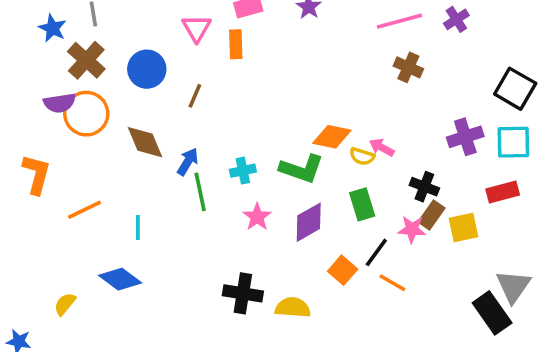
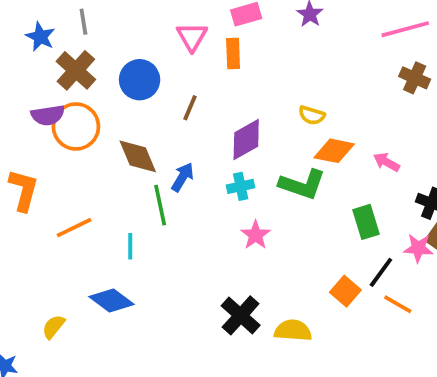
yellow semicircle: (362, 156) -> (312, 115), moved
green line: (200, 192) -> (160, 205), moved
purple diamond: (309, 222) -> (246, 140), moved
black cross: (243, 293) -> (241, 315), turned 33

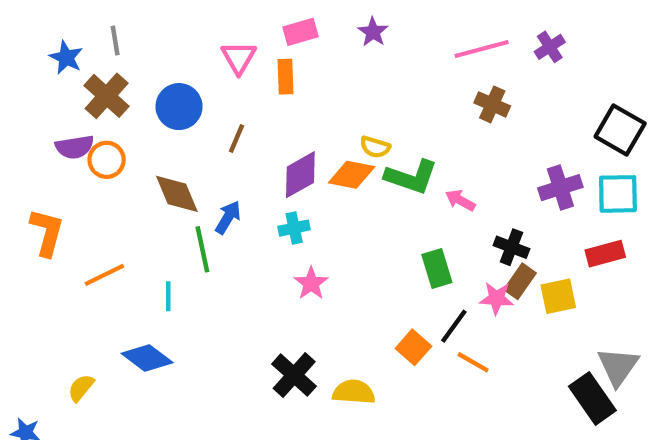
orange circle: (76, 126) -> (107, 160), size x0.7
orange diamond: (334, 151) -> (352, 175), moved
green L-shape: (302, 184) -> (411, 177), moved

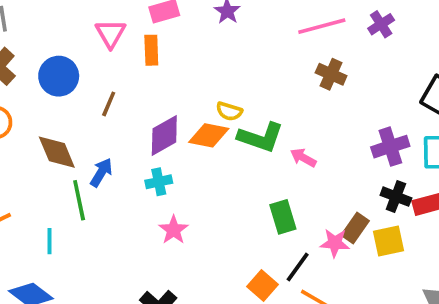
black cross: (511, 247) -> (396, 197), moved

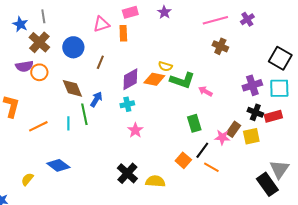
pink triangle: (111, 34) -> (101, 24), turned 42
cyan line: (49, 241) -> (68, 123), moved

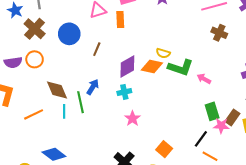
purple semicircle: (24, 66) -> (13, 62), moved
brown diamond: (72, 88) -> (57, 90), moved
green rectangle: (194, 123) -> (212, 111), moved
orange square: (183, 160) -> (164, 149), moved

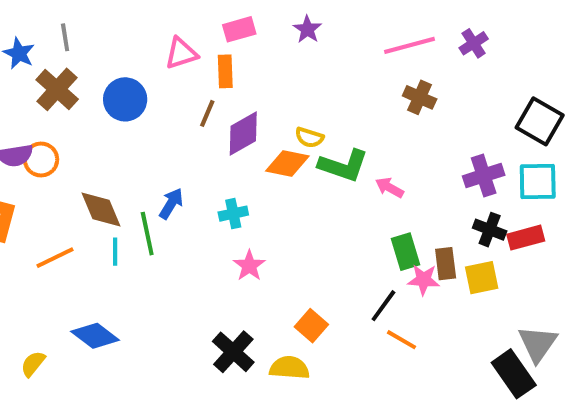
brown line: (97, 49) -> (207, 113), moved
orange circle: (35, 59) -> (41, 159), moved
purple diamond: (127, 66) -> (243, 133), moved
brown rectangle: (232, 117) -> (446, 264), turned -42

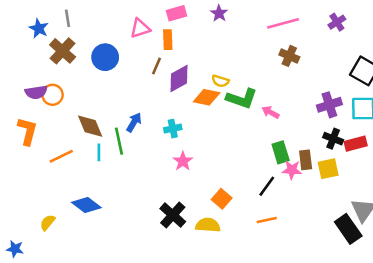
purple cross: (474, 43) -> (337, 22), moved
orange line: (401, 340) -> (267, 220), moved, turned -42

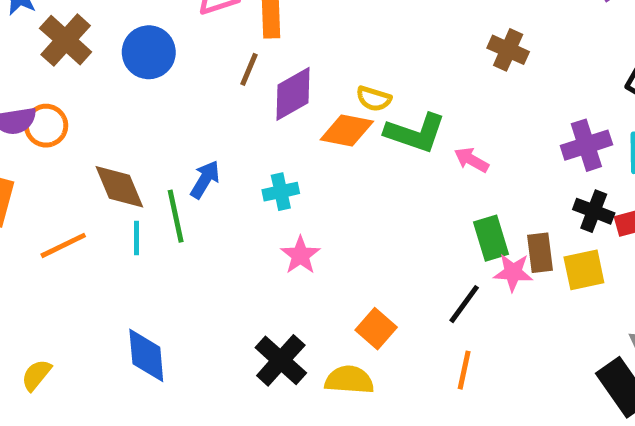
blue diamond: (86, 205) -> (146, 355), moved, turned 48
orange line: (267, 220) -> (464, 370), turned -66

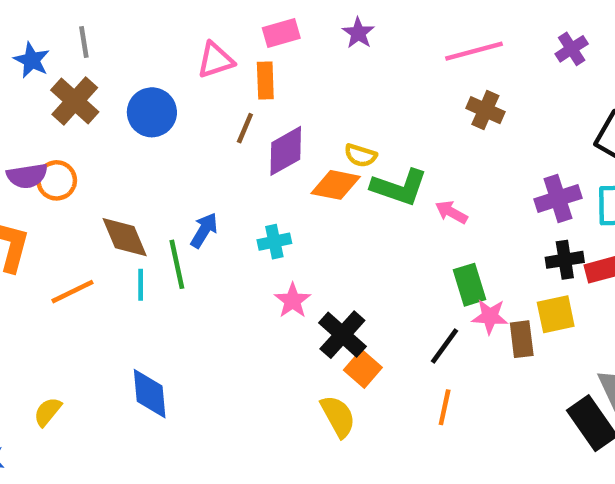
black cross: (594, 211) -> (565, 260), turned -30
brown rectangle: (540, 253) -> (522, 339), moved
black cross: (281, 360) -> (342, 335), moved
yellow semicircle: (349, 380) -> (338, 416), turned 57

